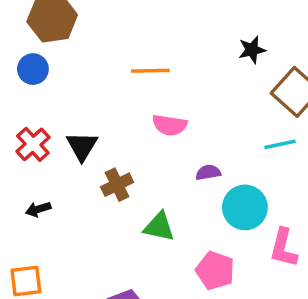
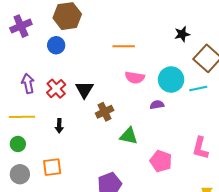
cyan circle: (245, 207) -> (171, 80), moved
black arrow: (38, 209) -> (59, 126), turned -72

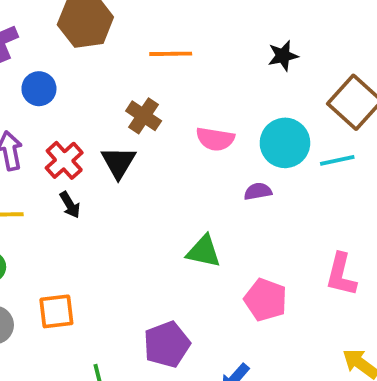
black star: (182, 34) -> (283, 56), moved
blue circle: (56, 45) -> (39, 89), moved
orange line: (124, 46) -> (171, 54), moved
brown cross: (105, 112) -> (144, 116), moved, turned -30
black arrow: (59, 126) -> (70, 205), moved, turned -32

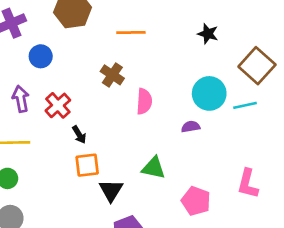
black star: (283, 56) -> (208, 34), turned 30
pink semicircle: (215, 139) -> (144, 101), moved, turned -95
black triangle: (118, 162) -> (111, 190), moved
black arrow: (70, 205) -> (79, 135), moved
orange square: (56, 311) -> (87, 165), moved

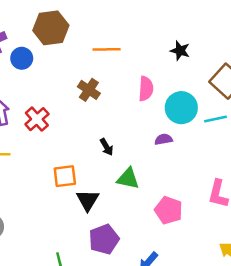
blue circle: (41, 56) -> (22, 58), moved
pink semicircle: (144, 101) -> (146, 89), moved
black arrow: (79, 135) -> (107, 147), moved

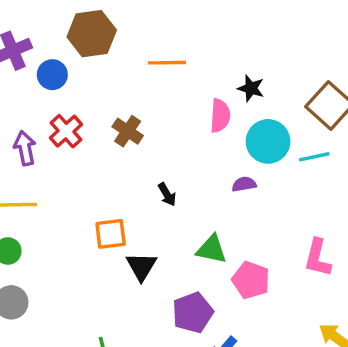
black star: (180, 51) -> (251, 88), moved
brown cross: (89, 90) -> (128, 131), moved
red cross: (37, 119) -> (66, 131), moved
green triangle: (128, 179) -> (212, 249), moved
purple pentagon: (104, 239) -> (193, 313), moved

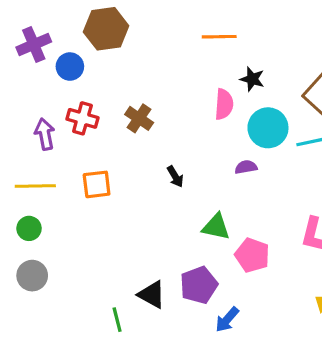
orange line: (167, 63) -> (219, 37), moved
red cross: (66, 131) -> (82, 118), turned -32
orange square: (111, 234) -> (97, 184), moved
black triangle: (141, 266) -> (152, 294), moved, turned -32

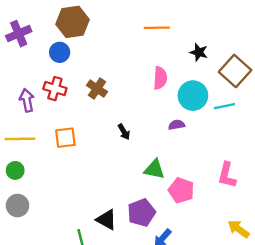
blue circle: (70, 67) -> (60, 52), moved
black star: (252, 79) -> (199, 52), moved

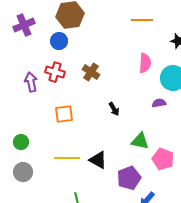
yellow line: (20, 139) -> (67, 158), moved
black triangle: (106, 220) -> (98, 160), moved

